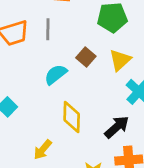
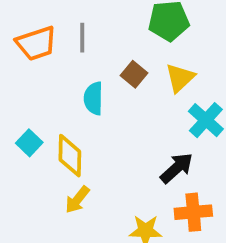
cyan semicircle: (56, 74) -> (94, 98), turned -50
yellow diamond: (72, 117) -> (70, 156), moved

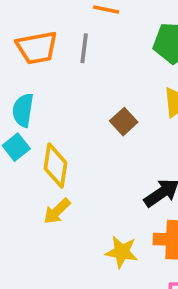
brown square: (134, 74) -> (124, 122), moved
cyan semicircle: (94, 98) -> (23, 110), moved

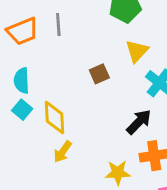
brown square: (124, 122) -> (99, 74), turned 30

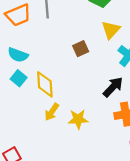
cyan semicircle: (22, 81) -> (18, 55), turned -66
yellow star: (118, 173) -> (78, 119), moved

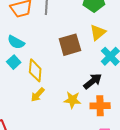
brown square: (81, 49) -> (70, 45), size x1.6
yellow star: (78, 119) -> (72, 100), moved

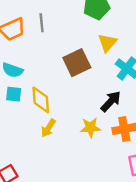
cyan square: (14, 62) -> (14, 94), turned -32

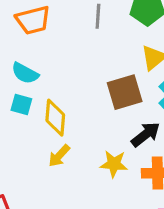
gray line: (42, 23) -> (98, 16), moved
brown square: (77, 63) -> (125, 92), moved

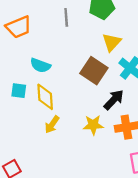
cyan semicircle: (25, 73) -> (40, 65), moved
brown square: (125, 92) -> (94, 71), turned -32

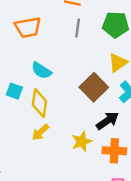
yellow star: (93, 125) -> (82, 141), turned -30

